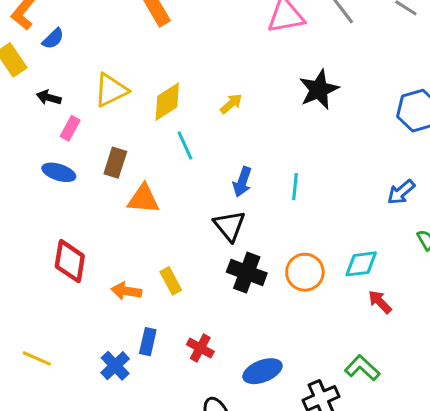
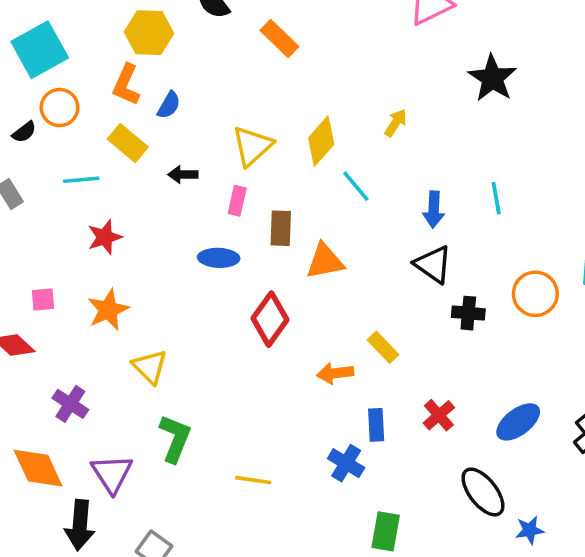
pink rectangle: (70, 128) -> (237, 201), moved
red diamond: (70, 261) -> (270, 319), moved, turned 42
black cross: (247, 273) -> (468, 313), size x0.7
red cross: (200, 348) -> (439, 415), turned 36

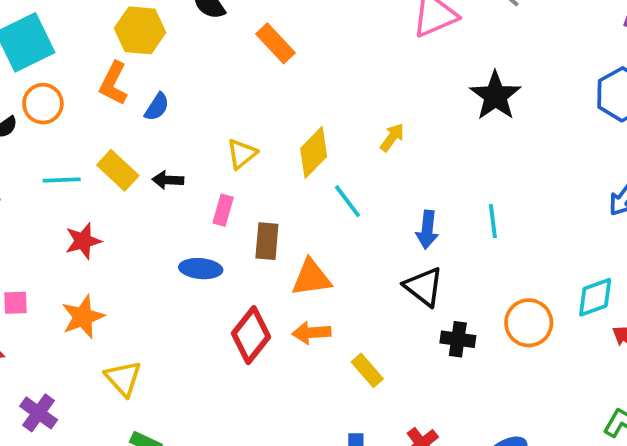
yellow rectangle: (128, 143) -> (118, 170), moved
yellow triangle: (252, 146) -> (242, 154), size x0.7
orange arrow: (335, 373) -> (311, 333), moved

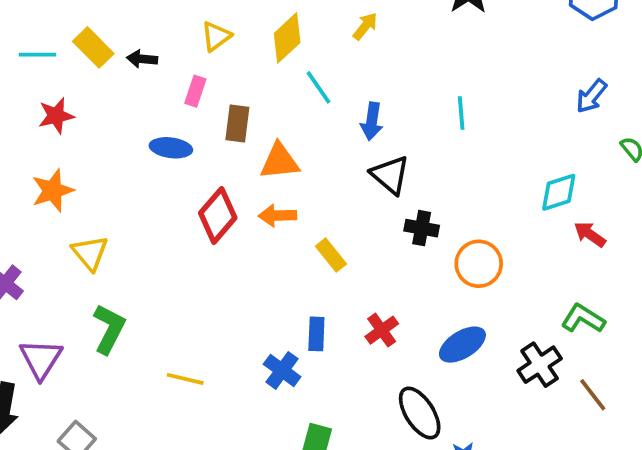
blue arrow: (427, 230) -> (372, 121), moved
orange circle: (529, 323) -> (479, 264), moved

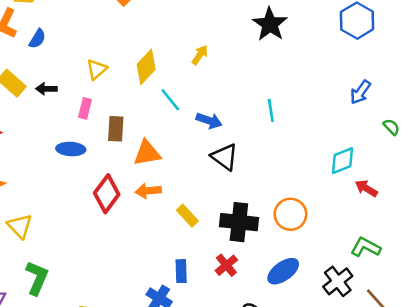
blue arrow: (372, 121) -> (209, 121), turned -75
black cross: (422, 228) -> (239, 222), moved, size x1.6

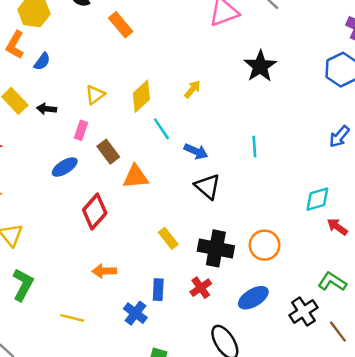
brown rectangle: (116, 129) -> (108, 152), turned -45
blue ellipse: (71, 149) -> (65, 167), turned -40
orange arrow: (148, 191) -> (104, 271), moved

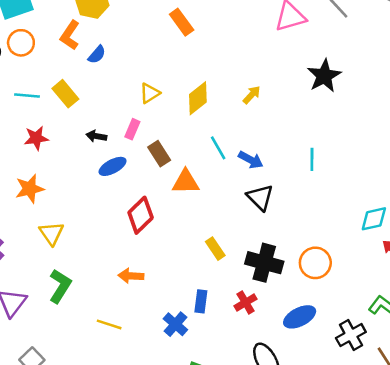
black arrow: (47, 109) -> (96, 136), moved
cyan line: (161, 129) -> (218, 148), moved
orange arrow: (104, 271) -> (131, 276), moved

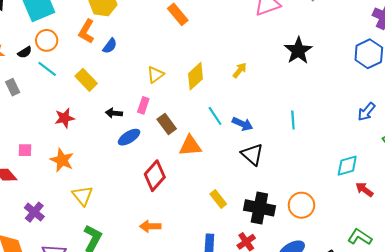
cyan line: (27, 95) -> (47, 69), moved, turned 36
orange star: (30, 189) -> (62, 160), turned -30

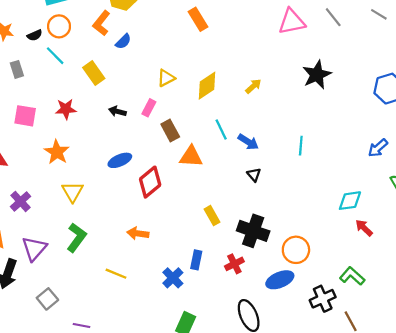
blue ellipse: (129, 137) -> (120, 160), moved
pink square: (25, 150) -> (25, 116), moved, size x1.5
black triangle: (252, 154) -> (254, 175), size x0.6
orange circle: (301, 205) -> (296, 250), moved

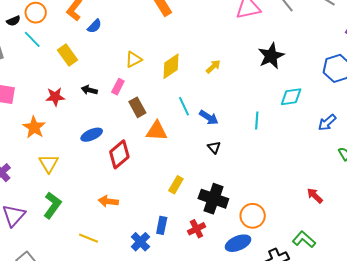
red star: (66, 109) -> (55, 97), moved
cyan diamond: (350, 201) -> (291, 97), moved
yellow rectangle: (212, 216) -> (176, 185), turned 60

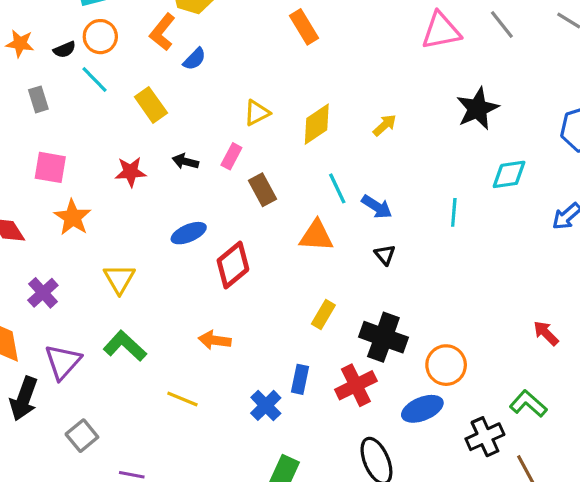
orange star: (34, 127) -> (73, 217), moved
orange triangle: (157, 131) -> (316, 236), moved
green L-shape: (52, 205) -> (125, 346), turned -84
red cross: (197, 229) -> (356, 385), size x1.4

